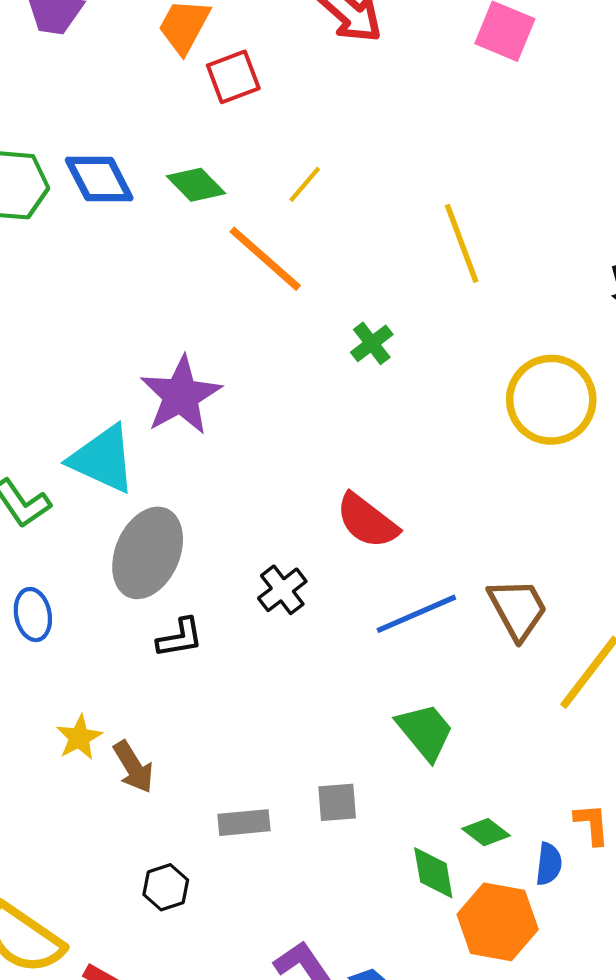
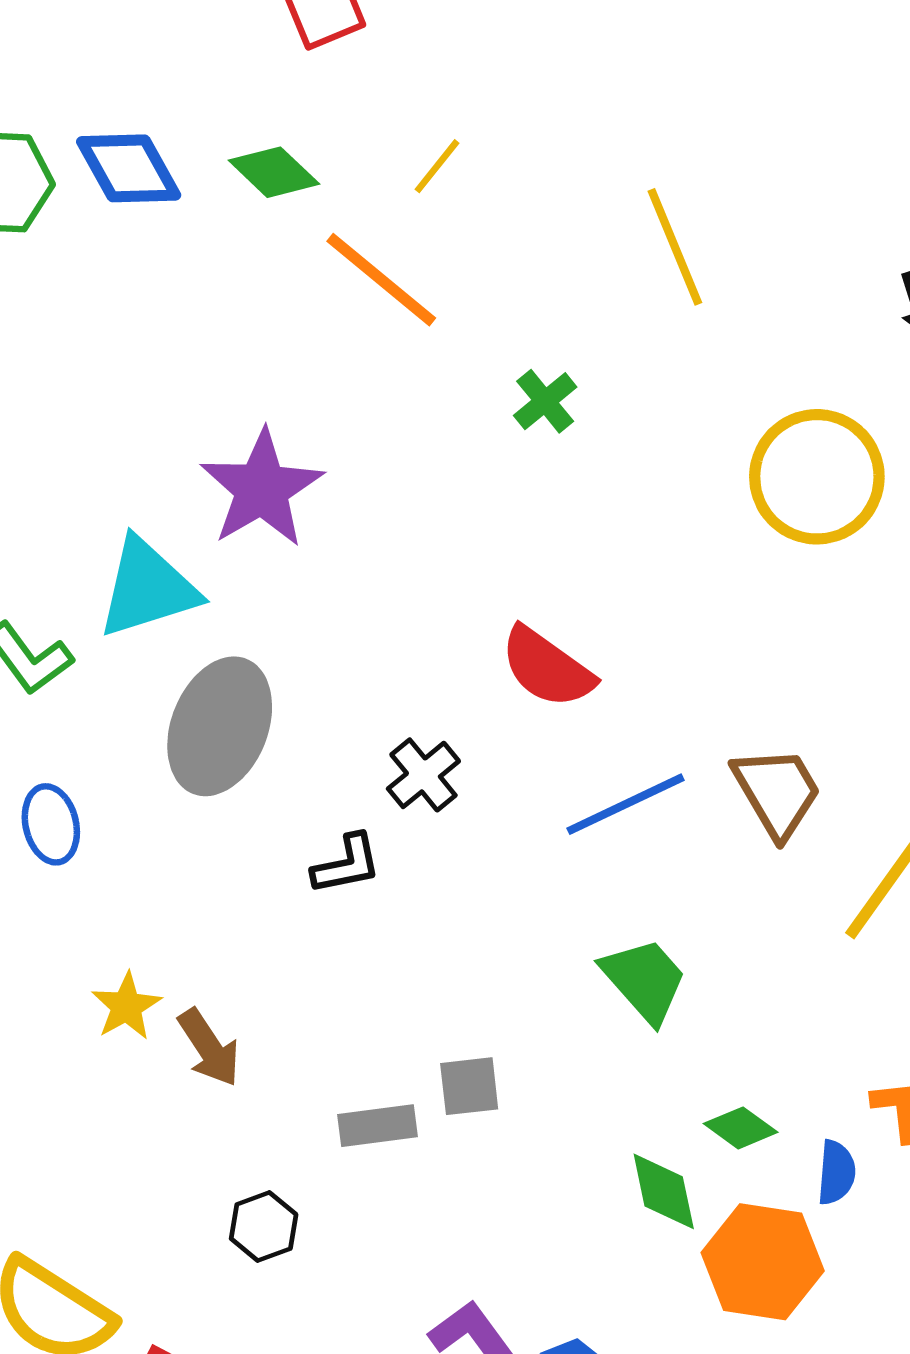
cyan triangle: (103, 459) -> (148, 588), turned -40
black L-shape: (180, 638) -> (347, 864), moved
gray square: (337, 802) -> (469, 1086), moved

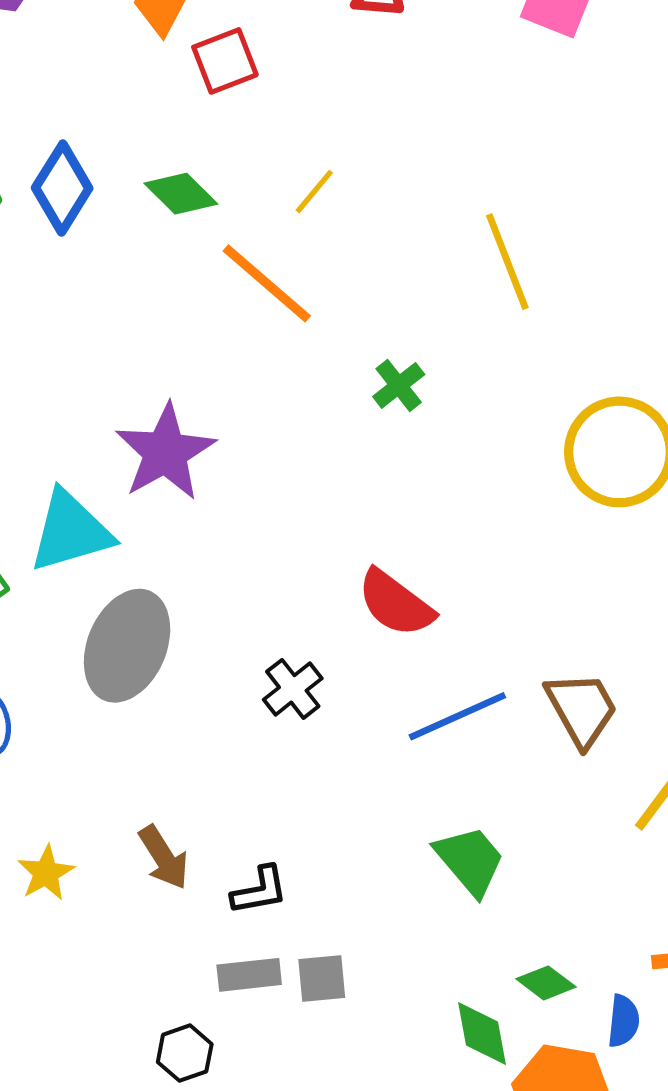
blue diamond: (129, 168) -> (62, 188), turned 60
black L-shape: (347, 864) -> (260, 890), moved
brown arrow: (209, 1048) -> (164, 857), moved
gray square: (469, 1086) -> (322, 978), moved
black hexagon: (264, 1227) -> (185, 1053), moved

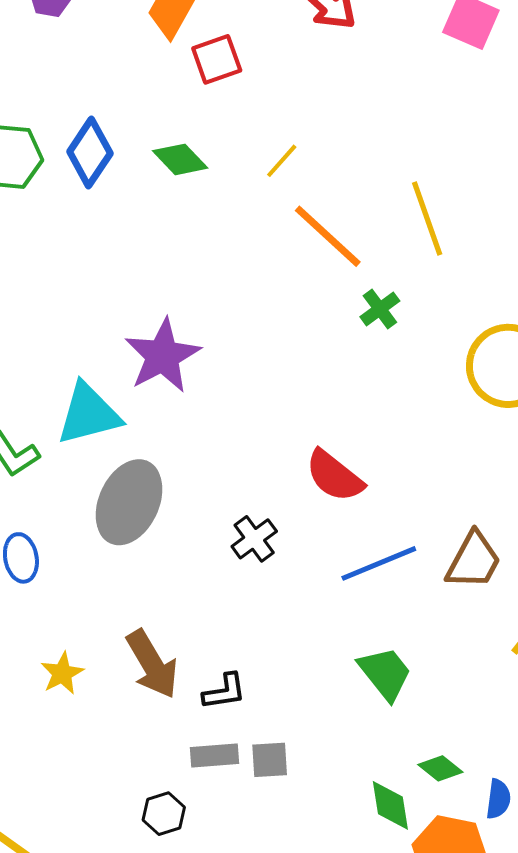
orange line: (267, 283) -> (328, 236), moved
green cross: (399, 385) -> (380, 309), moved
brown trapezoid: (582, 709) -> (474, 561), turned 56
brown arrow: (164, 857) -> (152, 664), size x1.4

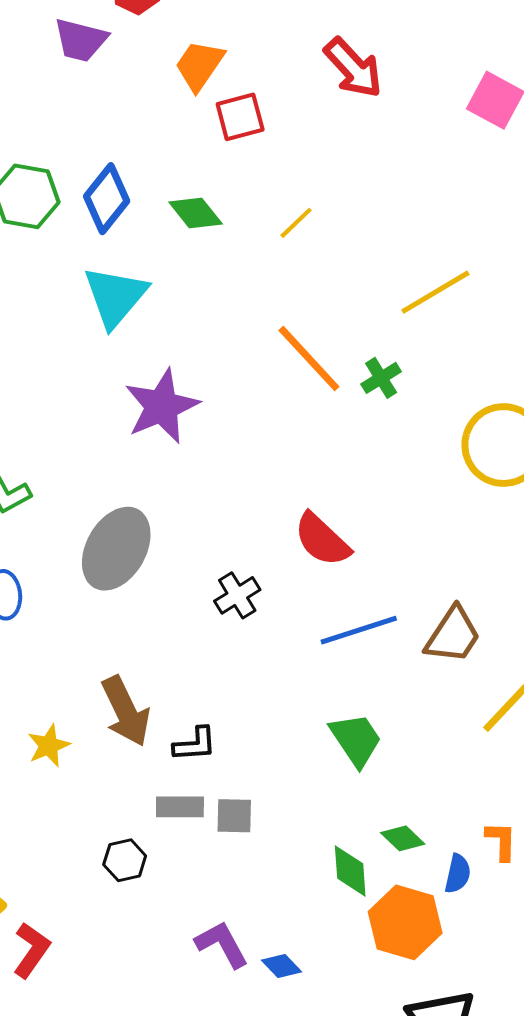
yellow line: (427, 218) -> (435, 292), turned 74
orange line: (328, 236) -> (309, 359), moved
cyan triangle: (89, 414) -> (115, 296), moved, turned -40
yellow star: (62, 673) -> (49, 746), moved

